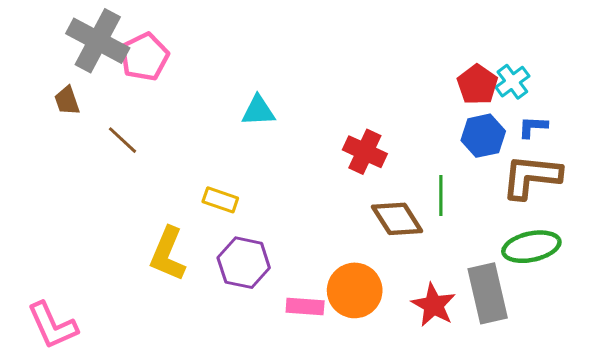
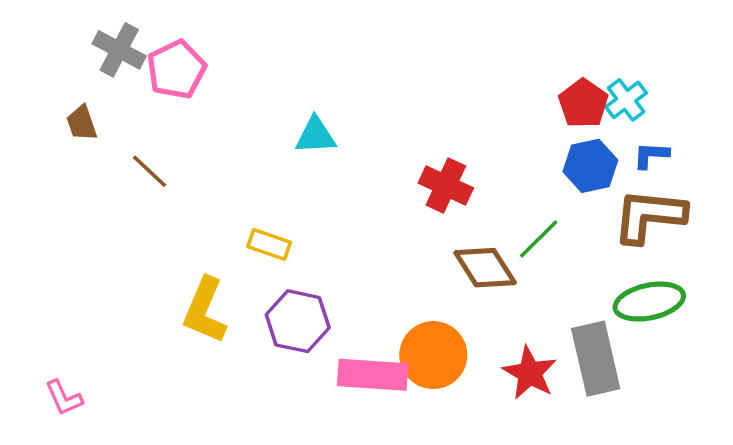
gray cross: (98, 41) -> (119, 50), size x0.7
green line: (441, 196) -> (539, 239), turned 45
pink rectangle: (305, 307) -> (373, 375), size x1.5
pink L-shape: (52, 326) -> (64, 398), size x0.6

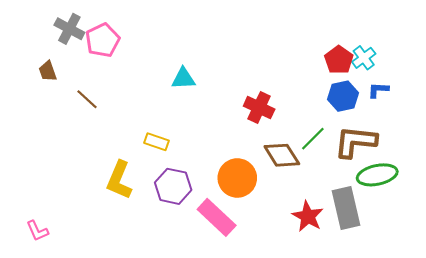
brown L-shape: (649, 216) -> (355, 142), moved
orange circle: (433, 355) -> (237, 178), moved
pink rectangle: (373, 375) -> (217, 217), turned 39

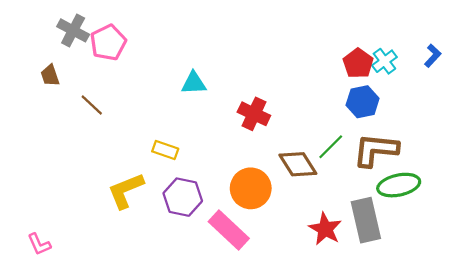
blue L-shape: (378, 90) -> (433, 56), moved, turned 130
red cross: (259, 108) -> (254, 114), moved
yellow L-shape: (119, 180) -> (126, 191), turned 45

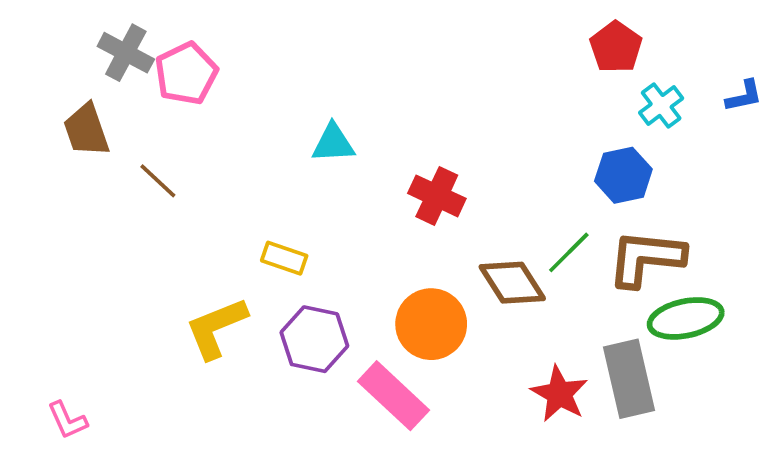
blue L-shape: (433, 56) -> (744, 96), turned 35
red pentagon: (358, 63) -> (616, 47), moved
brown trapezoid: (50, 75) -> (86, 130), size x1.4

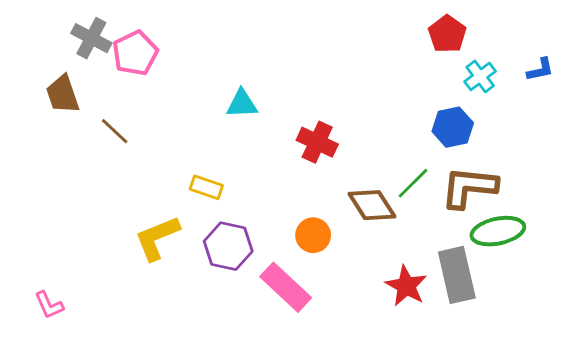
orange circle: (431, 324) -> (313, 235), size x0.7

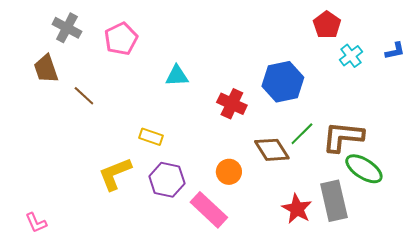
pink pentagon: (135, 53) -> (121, 39), moved
blue hexagon: (453, 127) -> (283, 82), moved, size x1.4
green ellipse: (498, 231) -> (364, 169), turned 45

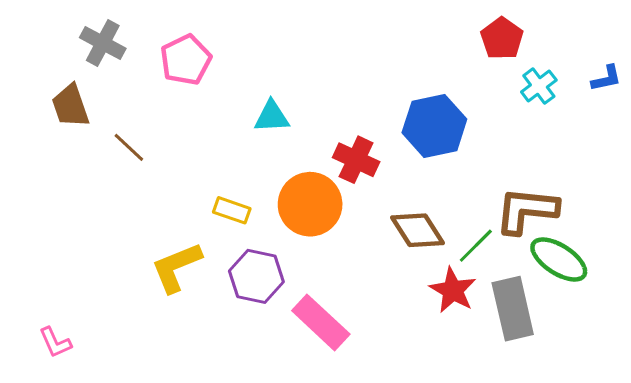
green line: (302, 134) -> (476, 246), moved
orange circle: (229, 172) -> (310, 204), moved, size x1.6
red star: (297, 209) -> (453, 290), moved

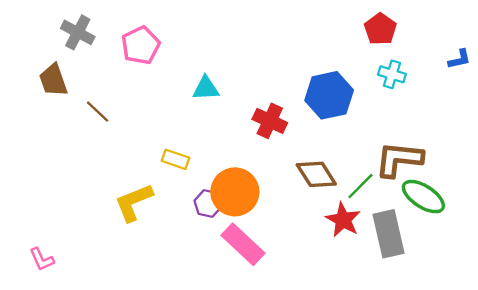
cyan cross: (539, 86) -> (392, 74), moved, turned -36
orange circle: (310, 204) -> (235, 192), moved
purple hexagon: (256, 276) -> (208, 204), moved, size x0.7

